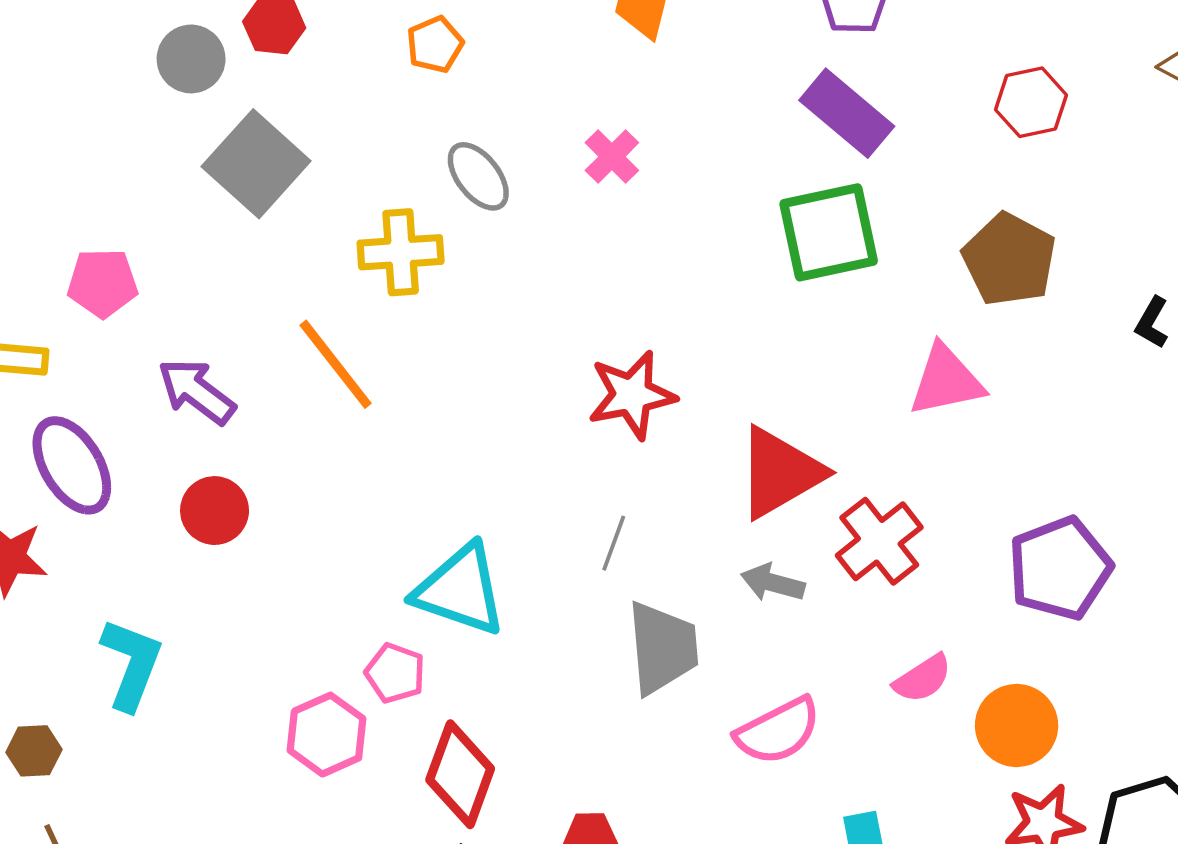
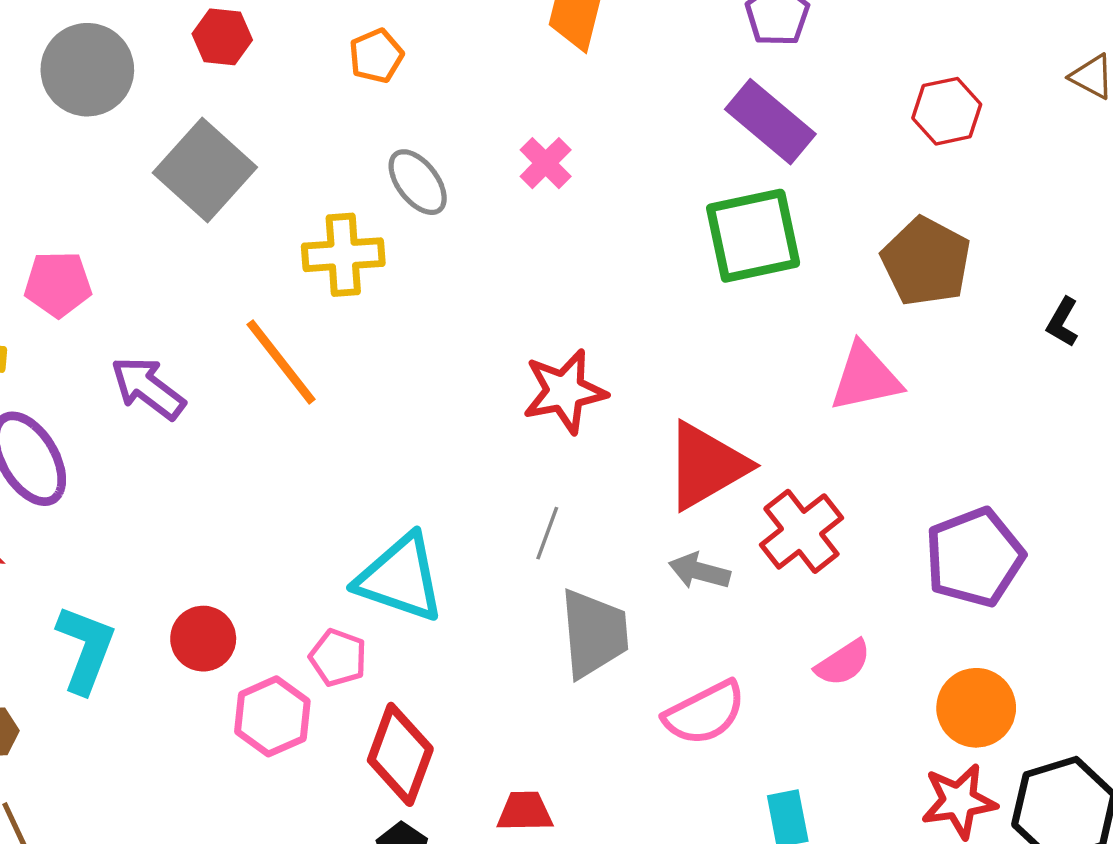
gray circle: (191, 59) -> (87, 70), moved, size x1.4
red circle: (215, 511) -> (203, 639), moved
orange circle: (1017, 725) -> (976, 708), moved

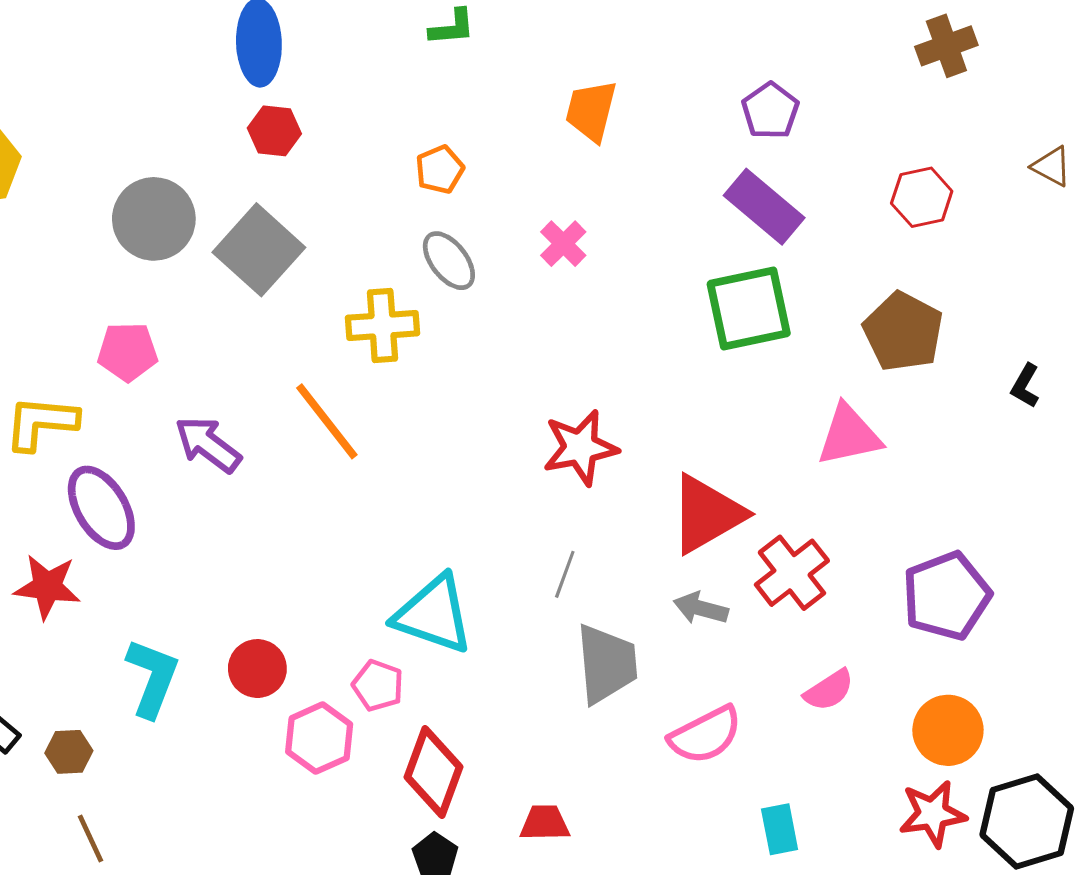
orange pentagon: (376, 56) -> (440, 169), moved
gray circle: (87, 70) -> (154, 219), moved

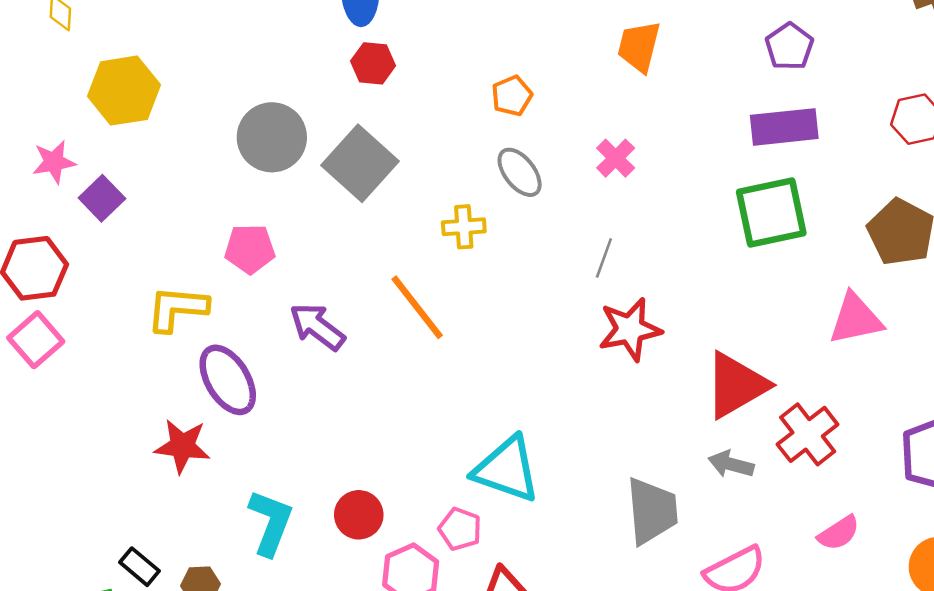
purple rectangle: (764, 207) -> (784, 127), turned -46
yellow cross: (383, 326) -> (464, 227), size x0.7
gray line: (565, 574) -> (604, 258), moved

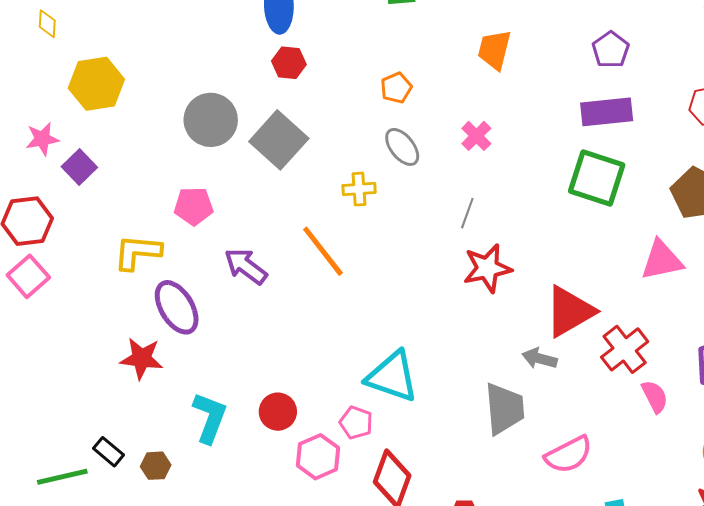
green square: (771, 213) -> (597, 178), turned 30
gray arrow: (731, 464) -> (539, 358), moved
pink semicircle: (839, 533) -> (655, 397), moved, turned -84

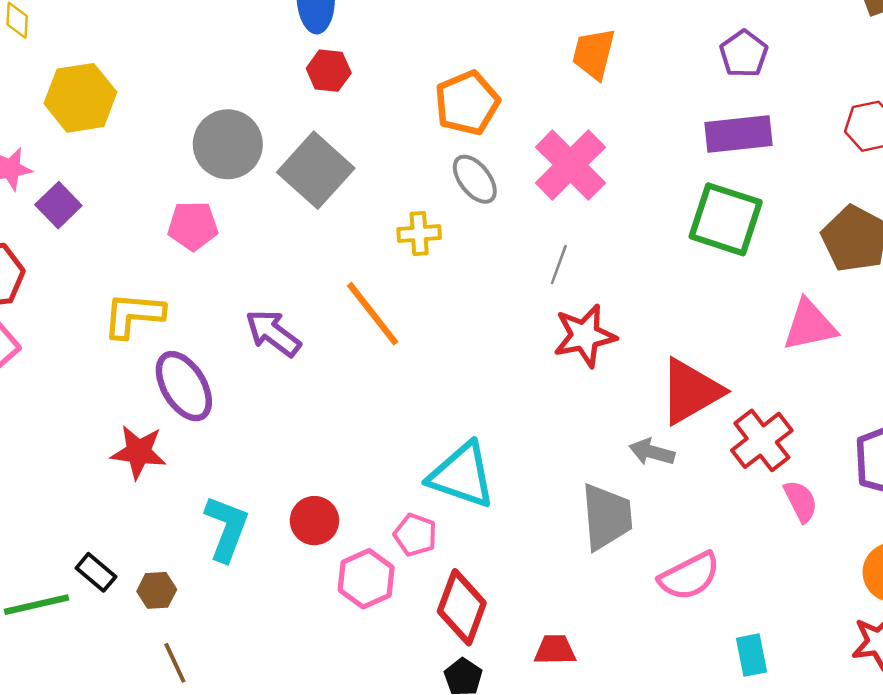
orange pentagon: (396, 88) -> (467, 103), size x1.6
pink cross: (476, 136) -> (570, 165), size x1.8
pink pentagon: (194, 206) -> (193, 226), moved

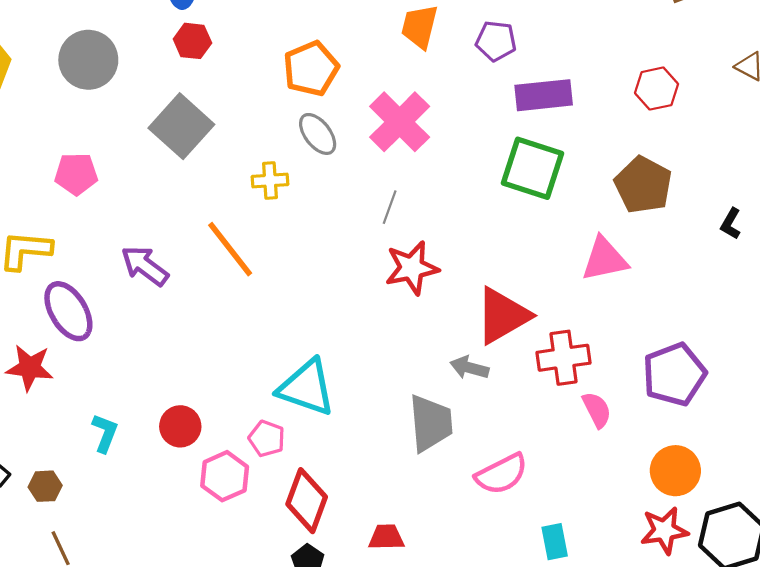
purple pentagon: (744, 54) -> (496, 41), moved, turned -30
gray circle: (228, 144) -> (88, 60), moved
red cross: (762, 440) -> (564, 358), turned 30
cyan L-shape: (227, 528) -> (105, 433), size x0.7

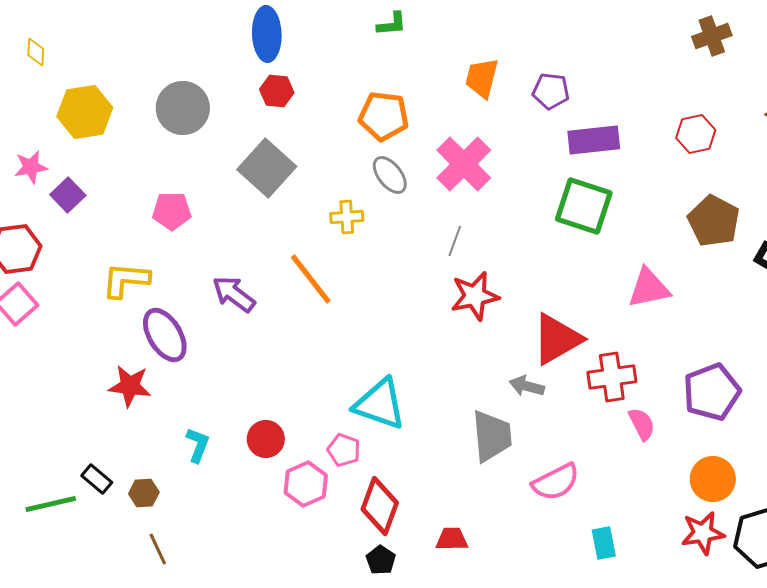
orange pentagon: (311, 69) -> (384, 116), turned 30
brown pentagon: (643, 185) -> (714, 221), moved

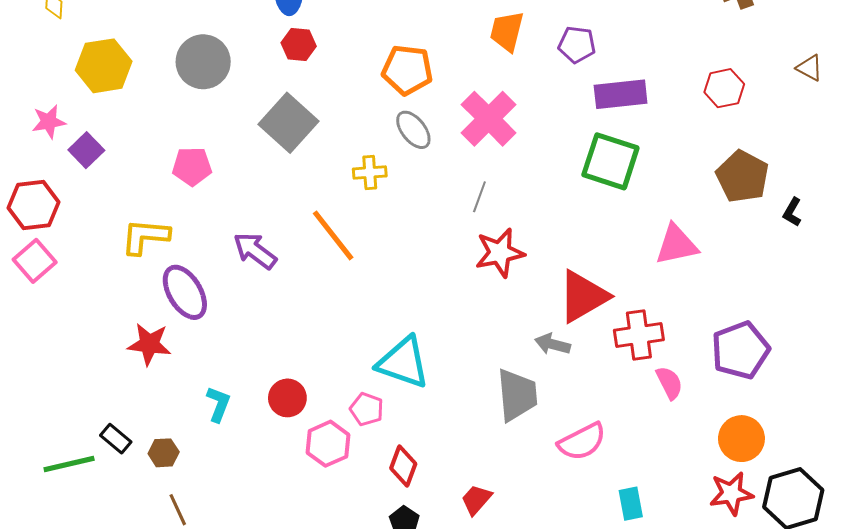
red diamond: (380, 506) -> (403, 466), size x0.7
red trapezoid: (452, 539) -> (476, 500), turned -48

